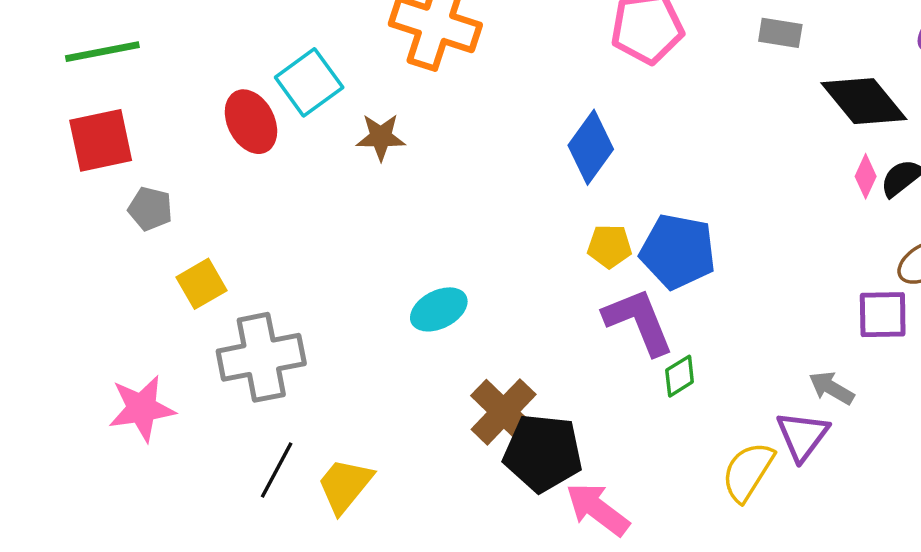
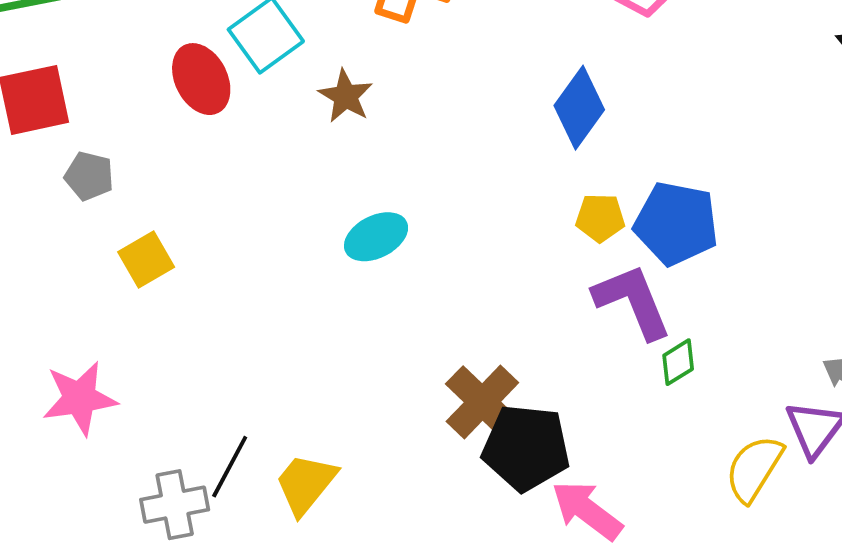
brown star: (381, 137) -> (346, 96), turned 30
cyan ellipse: (439, 309) -> (376, 237), moved
gray cross: (261, 357) -> (175, 505), moved, size x0.7

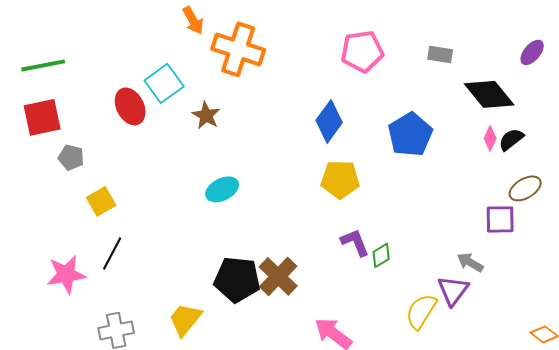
yellow pentagon: (600, 218) -> (340, 179), size x1.5
blue pentagon: (676, 223) -> (410, 134), moved, turned 30
purple L-shape: (632, 301) -> (355, 242), moved, size x0.7
black pentagon: (526, 448) -> (237, 279), moved
black line: (230, 467) -> (112, 253), moved

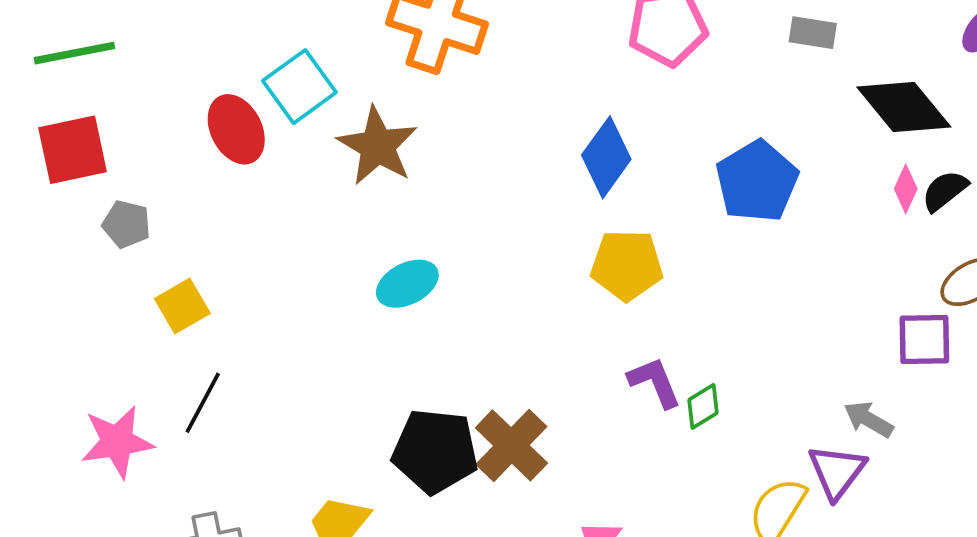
brown star: (206, 115) -> (378, 146), size x1.5

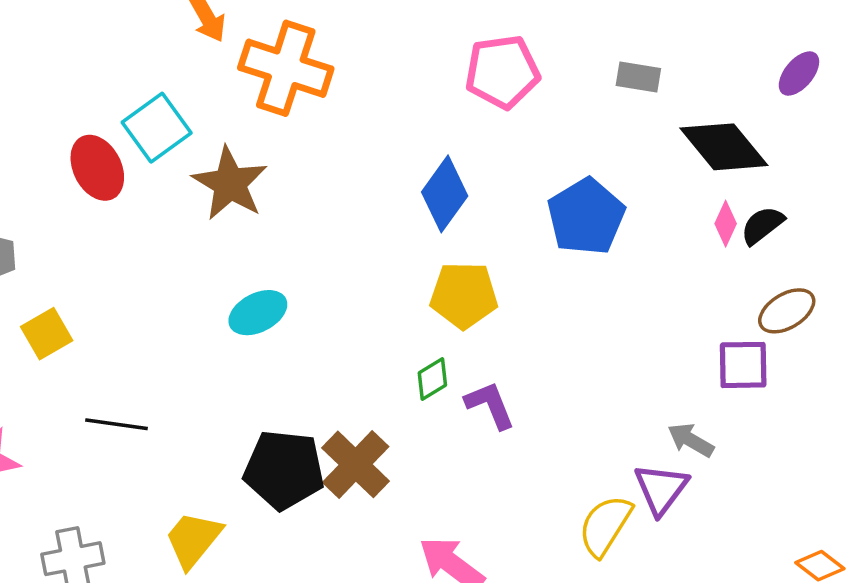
black line: (203, 403) -> (116, 424), moved, turned 70
green diamond: (703, 406) -> (432, 379), moved

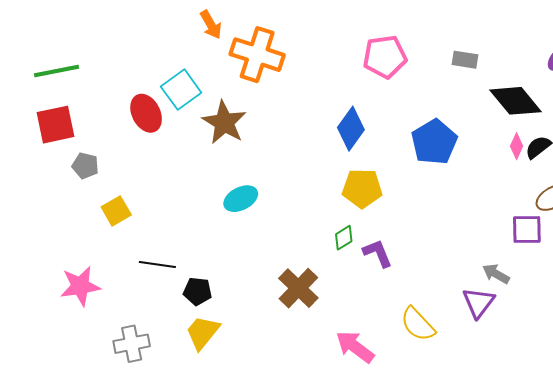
black pentagon: (284, 470) -> (198, 291), moved, size x0.6
yellow semicircle: (605, 526) -> (418, 324), moved, turned -75

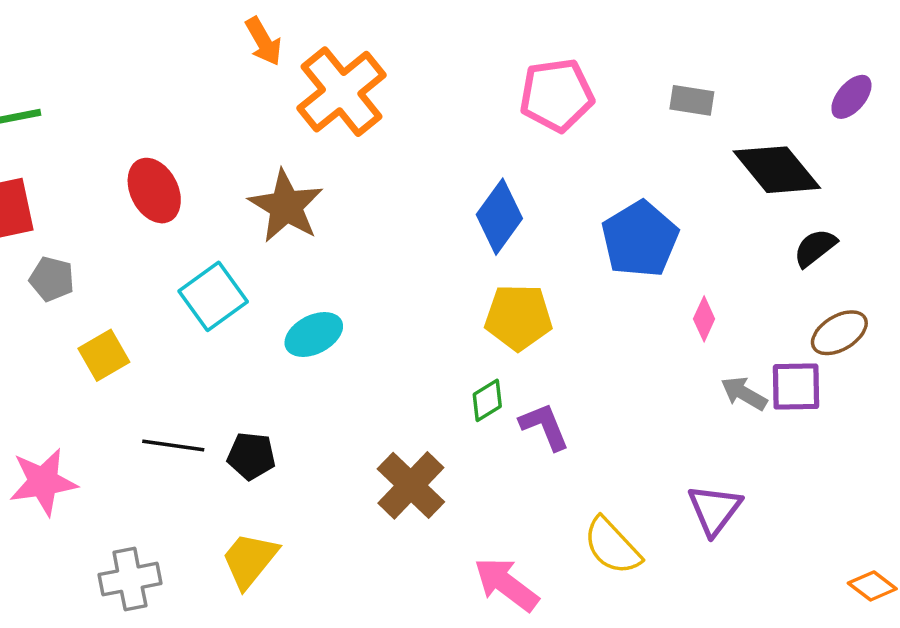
orange cross: (257, 55) -> (342, 92), turned 33
cyan square: (181, 90) -> (213, 296), moved
pink diamond: (517, 146) -> (704, 319), moved
gray arrow: (496, 274) -> (744, 393), moved
black pentagon: (198, 291) -> (251, 456), moved

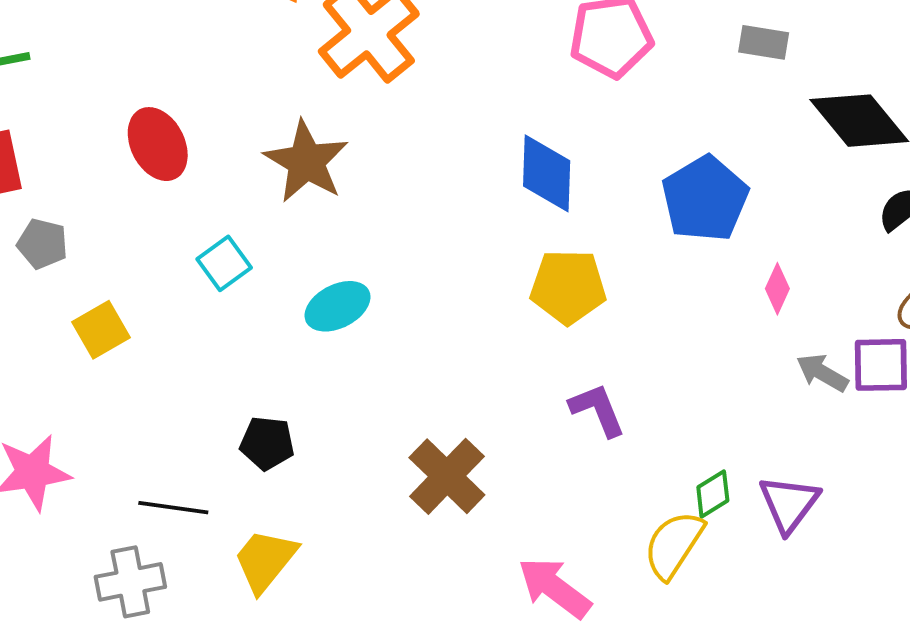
blue diamond: (499, 217) -> (547, 173), turned -34
cyan square: (213, 296) -> (224, 263), size x0.7
green diamond: (487, 400) -> (713, 494), moved
black line: (173, 445) -> (173, 508), moved
yellow semicircle: (612, 546) -> (674, 545), turned 76

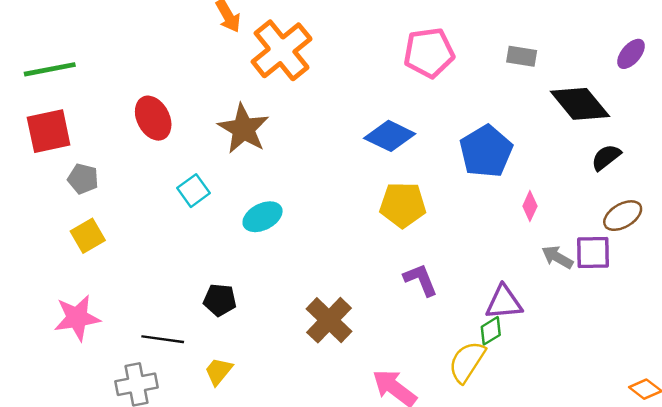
blue diamond: (547, 173) -> (390, 136), turned -66
yellow square: (101, 330) -> (88, 236), moved
purple triangle: (789, 504) -> (504, 302), moved, turned 48
yellow trapezoid: (265, 560) -> (219, 371), size x0.7

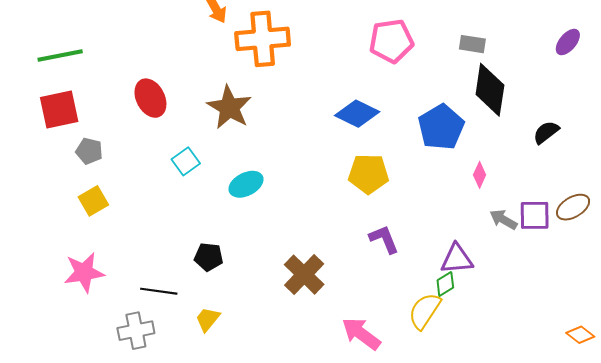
orange cross: (282, 50) -> (263, 39), turned 34
black diamond: (580, 104) -> (490, 90), moved, turned 48
brown ellipse: (623, 216) -> (573, 207), moved

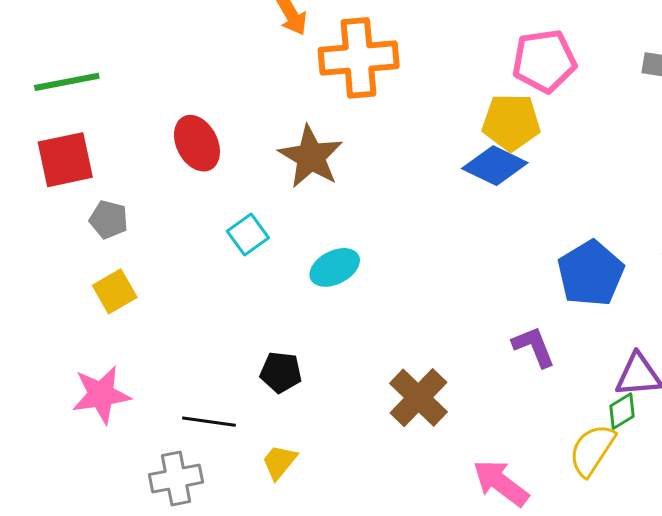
blue pentagon: (441, 127) -> (591, 273), moved
yellow pentagon: (368, 174) -> (511, 122), moved

